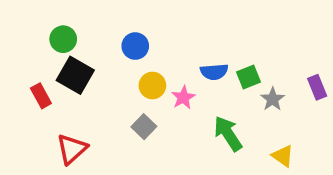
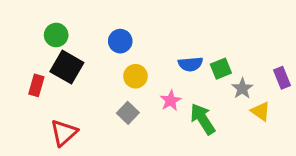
red rectangle: (41, 96) -> (36, 85), turned 45
pink star: (183, 98) -> (171, 101), moved
yellow triangle: (283, 156) -> (261, 111), moved

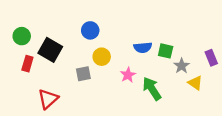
green circle: (56, 35) -> (22, 36), moved
green square: (221, 69) -> (166, 51), turned 35
gray square: (128, 113) -> (83, 74), moved, turned 35

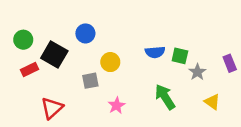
blue circle: (90, 30) -> (85, 33), moved
red rectangle: (27, 64) -> (29, 70), turned 49
pink star: (128, 75) -> (117, 106), moved
yellow triangle: (195, 83) -> (212, 102), moved

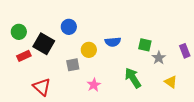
blue semicircle: (155, 52) -> (113, 42), moved
red triangle: (52, 108) -> (42, 87), turned -36

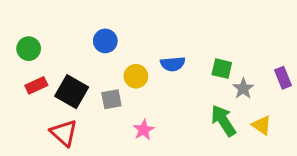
black square: (44, 44) -> (72, 92), moved
green arrow: (133, 78) -> (223, 121), moved

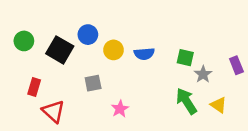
yellow circle: (136, 76) -> (114, 50), moved
red rectangle: (36, 85) -> (34, 87), moved, turned -48
black square: (72, 92) -> (60, 50), moved

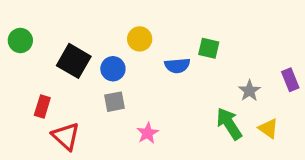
blue circle: (88, 35) -> (113, 69), moved
green circle: (24, 41) -> (20, 40), moved
yellow circle: (114, 50) -> (140, 39), moved
green square: (185, 58) -> (209, 48), moved

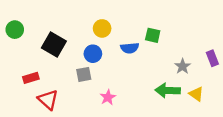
blue circle: (113, 69) -> (93, 54), moved
red rectangle: (42, 106) -> (31, 78), turned 56
green arrow: (229, 124) -> (168, 90), turned -55

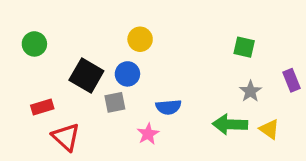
green circle: (15, 30) -> (34, 44), moved
green square: (153, 35) -> (244, 47), moved
black square: (54, 45) -> (86, 76), moved
blue semicircle: (130, 48) -> (168, 107), moved

